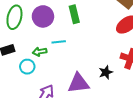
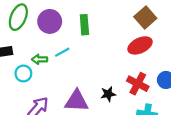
cyan line: (59, 42) -> (62, 52), turned -32

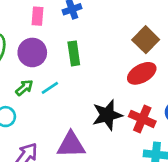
green arrow: (40, 59) -> (24, 88), moved, turned 144
black star: (108, 94) -> (107, 115), moved, size x1.6

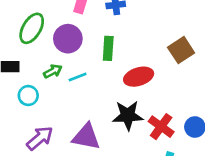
red ellipse: (142, 73) -> (139, 77), moved

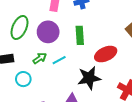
black star: (128, 115) -> (89, 78), moved

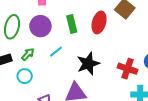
red ellipse: (106, 54) -> (99, 22), moved, turned -40
green arrow: (40, 58) -> (28, 54), moved

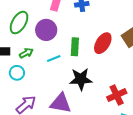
green rectangle: (72, 24) -> (75, 47), moved
red cross: (128, 69) -> (117, 95), turned 30

